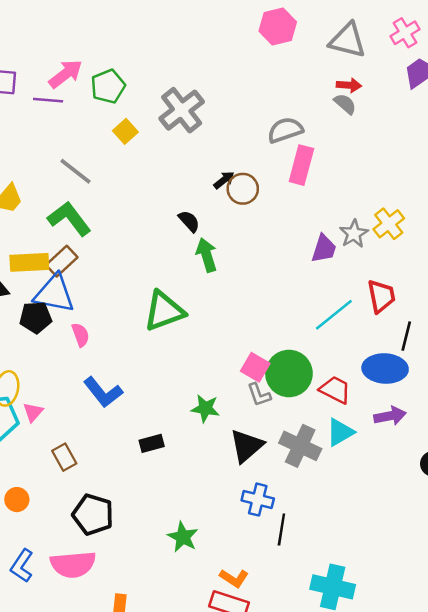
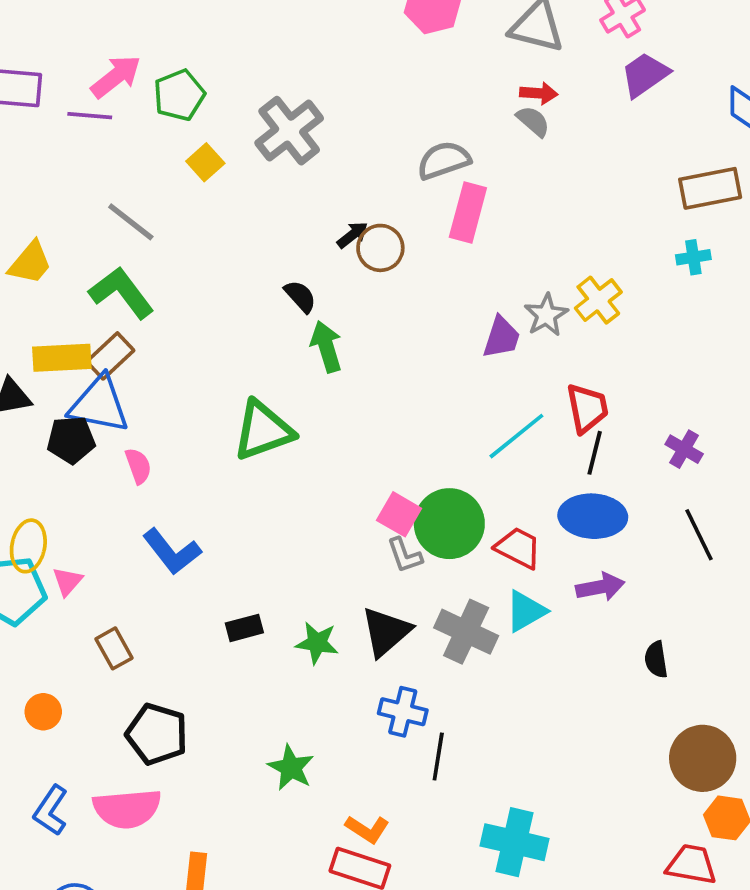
black line: (406, 336) -> (595, 453), moved
green star: (205, 408) -> (317, 643), moved

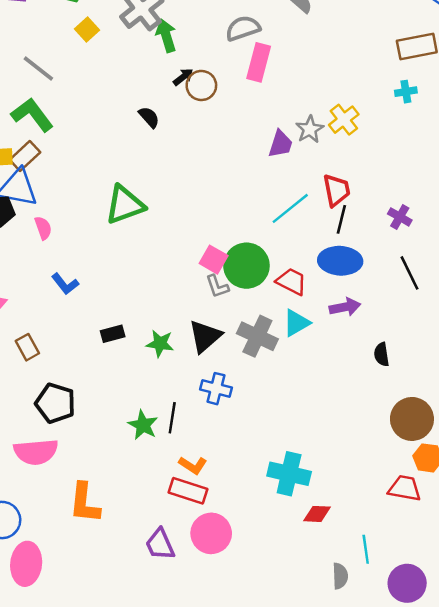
green arrow: (326, 347) -> (166, 36), moved
blue L-shape: (172, 552) -> (65, 284), size x0.7
black line: (438, 756) -> (172, 418), moved

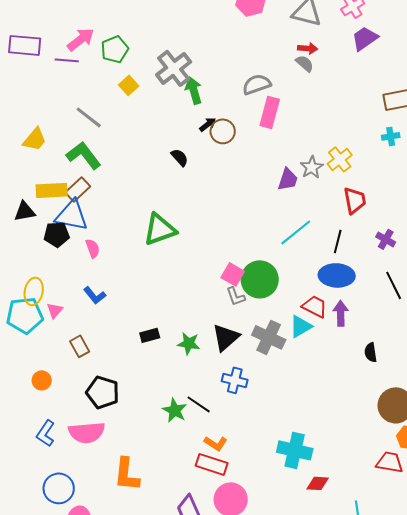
red trapezoid: (336, 190) -> (355, 200), moved
red trapezoid: (291, 281) -> (315, 306), moved
blue L-shape: (65, 284) -> (95, 295), moved
purple arrow: (345, 307) -> (341, 313), turned -80
black line: (172, 418) -> (199, 404), turned -65

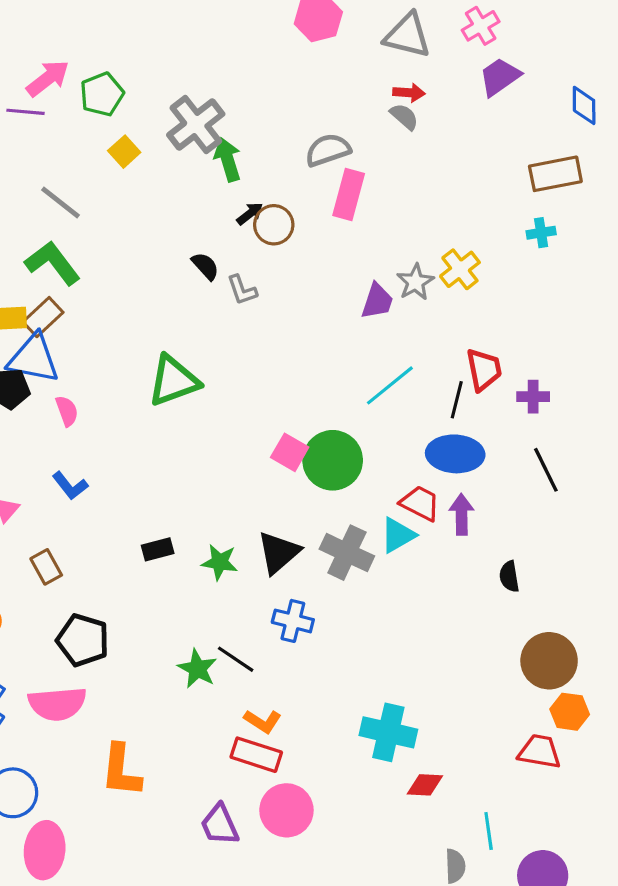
red trapezoid: (355, 200) -> (484, 370), moved
purple cross: (386, 239) -> (533, 397), turned -30
gray L-shape: (236, 296) -> (242, 290), moved

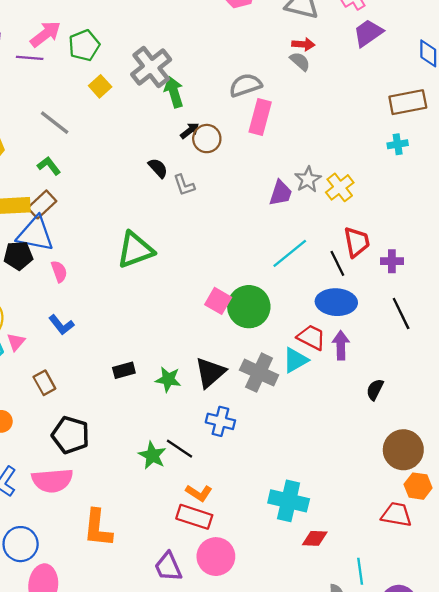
green L-shape: (53, 263) -> (49, 166), size x0.6
yellow cross: (460, 269) -> (340, 187), moved
black line: (457, 400) -> (337, 263), turned -40
black semicircle: (509, 576) -> (375, 390), turned 35

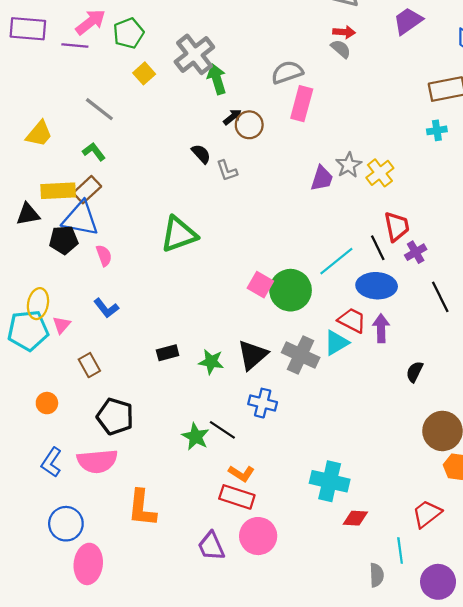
cyan line: (290, 253) -> (336, 261), moved
purple cross: (392, 261) -> (416, 252), moved, turned -30
red trapezoid: (396, 515) -> (427, 514), moved, turned -48

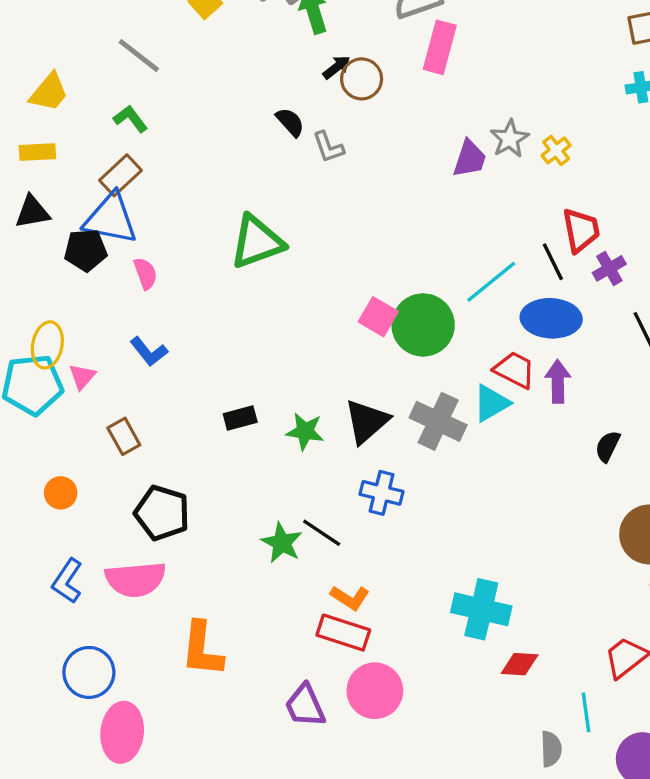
yellow cross: (380, 173) -> (556, 150), size x0.7
yellow rectangle: (58, 191) -> (37, 152), moved, size x0.7

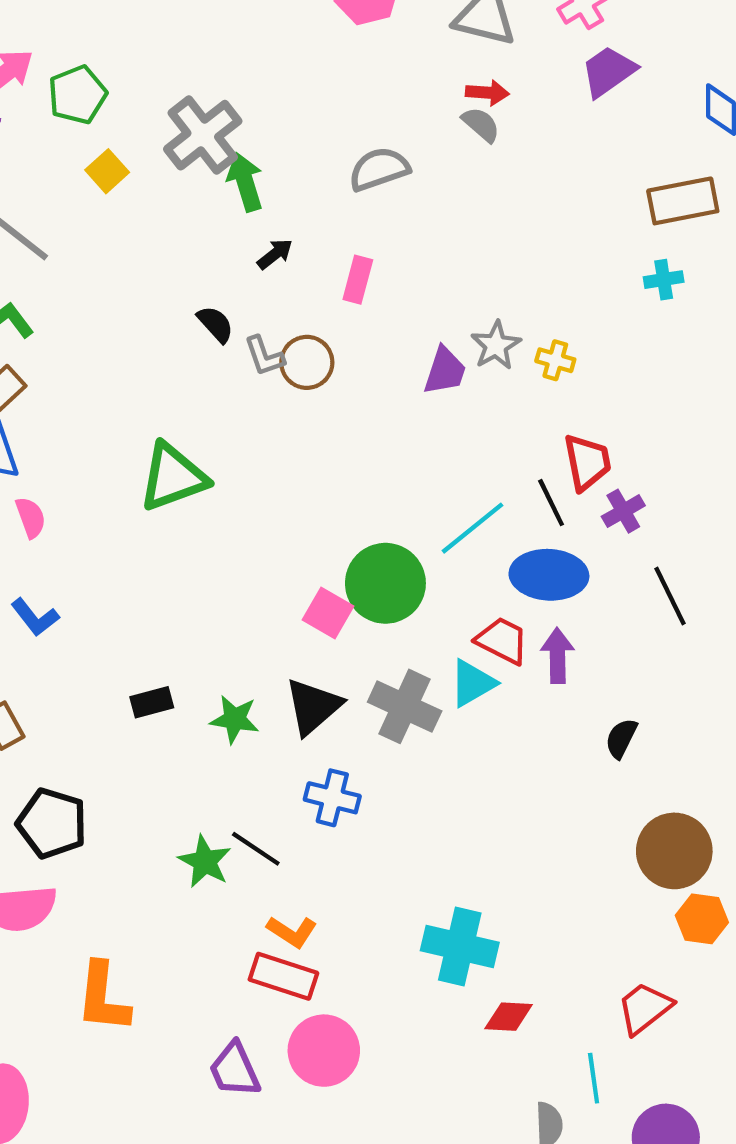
pink rectangle: (440, 47) -> (358, 280), moved, size x0.7
brown circle: (362, 79) -> (307, 362), moved
yellow cross: (556, 150) -> (555, 360), turned -36
pink square: (378, 317) -> (328, 613), moved

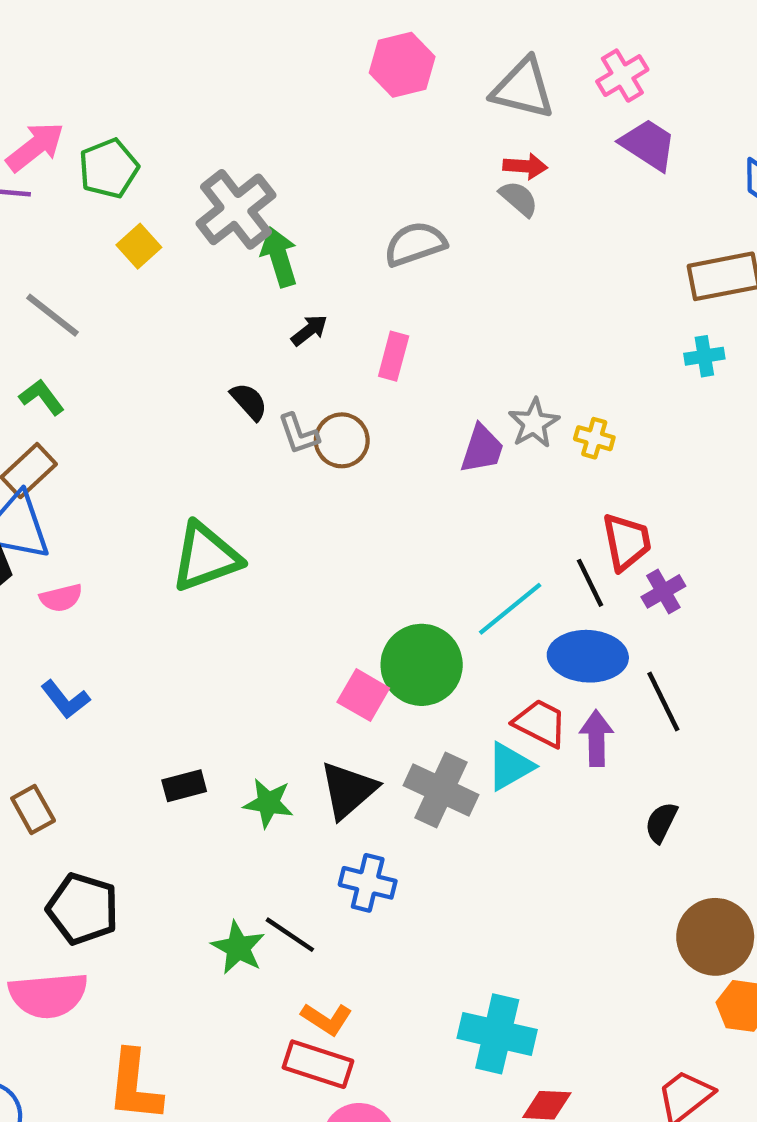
purple trapezoid: (608, 71) -> (648, 145), turned 68
pink semicircle: (31, 517) -> (61, 598), turned 96
black line: (670, 596) -> (663, 702), moved

